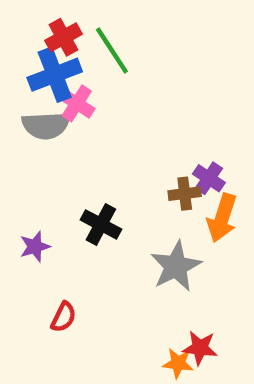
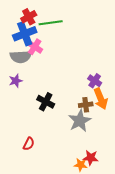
green line: (112, 50) -> (51, 23), turned -65
brown cross: (185, 194) -> (86, 105), moved
orange arrow: (222, 218) -> (101, 99), turned -40
purple star: (35, 247) -> (16, 81), moved

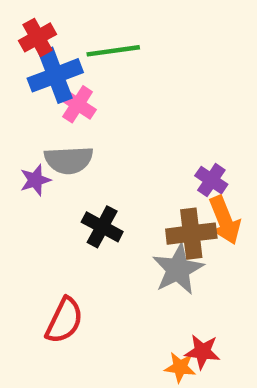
red cross: (29, 17) -> (38, 37), moved
gray semicircle: (21, 57) -> (69, 160), moved
brown cross: (86, 105) -> (191, 234), size x1.5
red semicircle: (29, 144) -> (64, 320), size x1.5

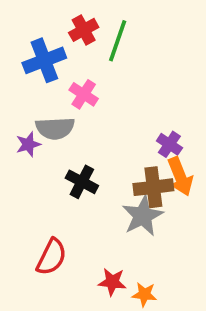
red cross: (38, 37) -> (84, 30), moved
green line: (113, 51) -> (118, 41), moved, turned -63
pink cross: (78, 104) -> (84, 94), moved
red star: (202, 352) -> (112, 282), moved

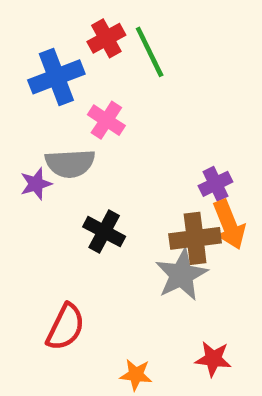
green line: (118, 41) -> (150, 52), turned -45
purple cross: (169, 144) -> (215, 184), turned 30
red star: (112, 282) -> (213, 359), moved
orange star: (144, 294) -> (136, 375), moved

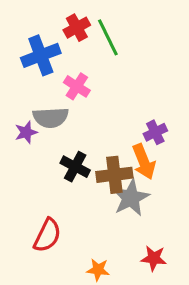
orange arrow: (229, 225) -> (144, 162), moved
brown cross: (195, 238) -> (114, 175), moved

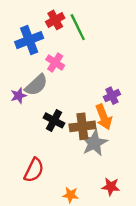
gray semicircle: (51, 118) -> (36, 85), turned -40

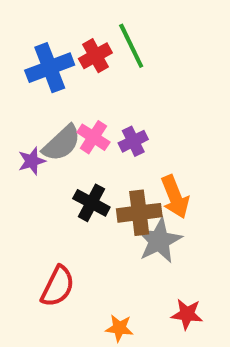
red cross: (55, 20) -> (95, 56), moved
pink cross: (55, 63) -> (93, 137), moved
purple cross: (112, 96) -> (133, 141), moved

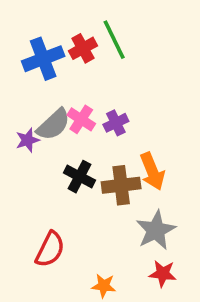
gray star: (159, 241) -> (156, 230), moved

